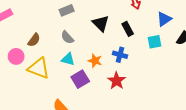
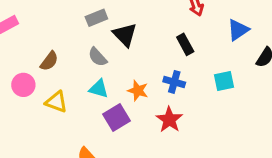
black triangle: (101, 23) -> (125, 35), moved
cyan square: (154, 42) -> (224, 81), moved
yellow triangle: (39, 68) -> (56, 102), size x0.7

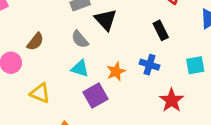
orange star: (138, 91) -> (116, 71), turned 30
yellow triangle: (56, 102) -> (40, 93), moved
red star: (169, 120) -> (172, 100), moved

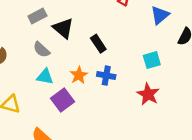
black rectangle: (161, 30) -> (98, 44), moved
blue cross: (150, 65) -> (106, 76), moved
red star: (172, 100) -> (148, 94), moved

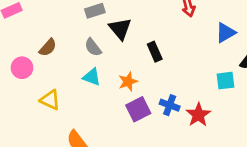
cyan square: (152, 60) -> (225, 81), moved
blue cross: (106, 76) -> (170, 105), moved
purple square: (63, 100) -> (138, 109), moved

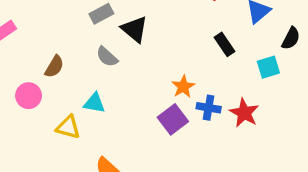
black rectangle: (155, 52) -> (225, 44), moved
cyan triangle: (92, 77) -> (94, 103), moved
orange star: (128, 82) -> (183, 87), moved

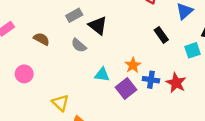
brown semicircle: (54, 67) -> (41, 39), moved, turned -91
cyan triangle: (94, 103) -> (102, 75), moved
yellow triangle: (68, 127) -> (60, 103), moved, turned 30

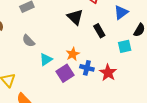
black triangle: (98, 26) -> (75, 17), moved
gray semicircle: (79, 45) -> (28, 41), moved
cyan triangle: (102, 75) -> (46, 60), turned -48

